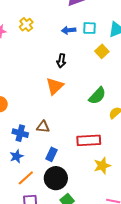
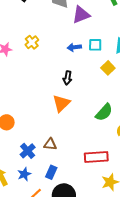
blue cross: (20, 133) -> (28, 151), turned 35
blue rectangle: (51, 154) -> (51, 172), moved

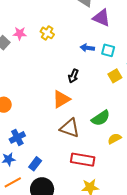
purple triangle: (81, 15) -> (101, 18), turned 30
yellow cross: (32, 42) -> (47, 33), turned -32
brown triangle: (50, 144) -> (70, 128), moved, size x1.5

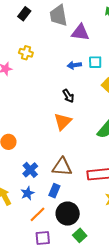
yellow cross: (47, 33) -> (26, 53), moved
black arrow: (73, 76) -> (68, 96), turned -40
brown triangle: (70, 128) -> (62, 167), moved

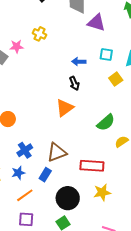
blue arrow: (74, 65) -> (79, 62), moved
brown triangle: (62, 167) -> (57, 152), turned -35
black circle: (68, 214) -> (68, 198), moved

